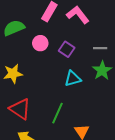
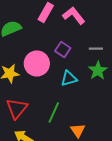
pink circle: (40, 43) -> (37, 64), moved, size x1.6
red triangle: (20, 109) -> (17, 108), turned 35

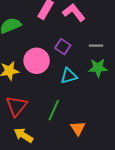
green star: (98, 70) -> (98, 68), turned 30

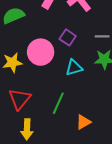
orange triangle: (78, 128) -> (83, 122), turned 35
yellow arrow: (23, 135) -> (27, 129), turned -120

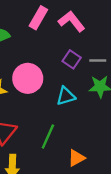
purple square: (68, 37) -> (72, 59), moved

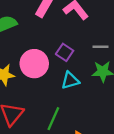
purple square: (72, 59) -> (65, 52), moved

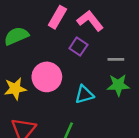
purple square: (65, 52) -> (78, 46), moved

